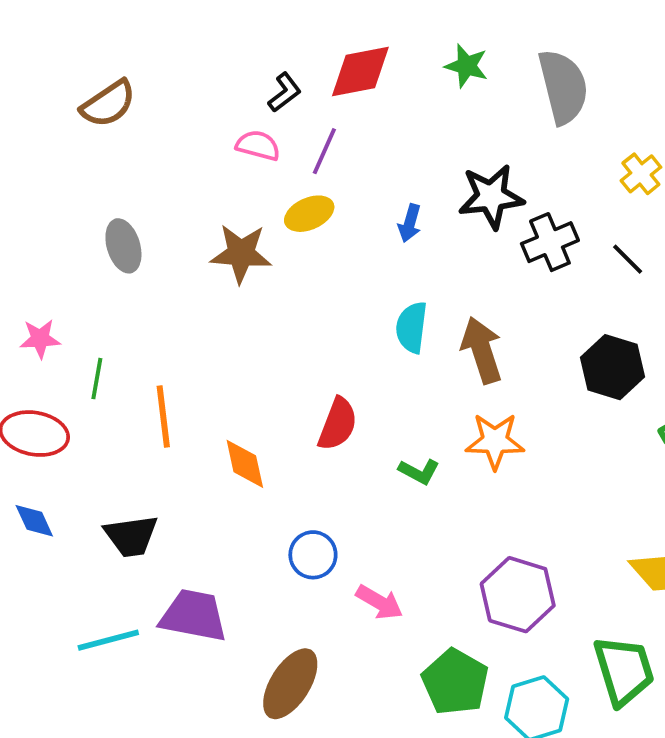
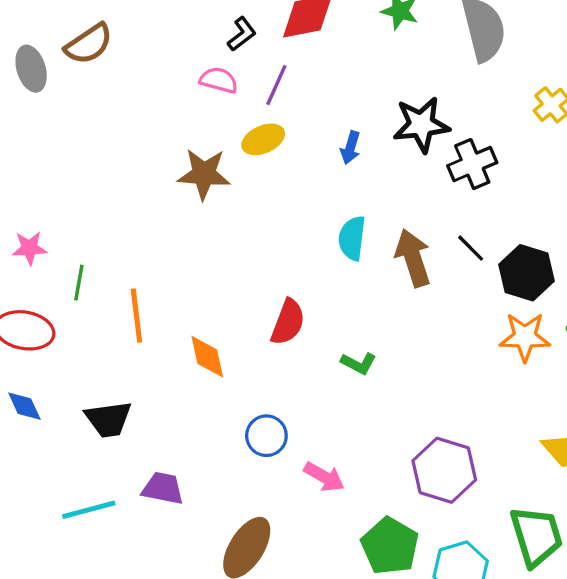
gray ellipse: (123, 246) -> (31, 69), moved
black line: (628, 259) -> (471, 248), moved
orange star: (495, 441) -> (525, 337), moved
purple trapezoid: (194, 616) -> (163, 488), size x0.7

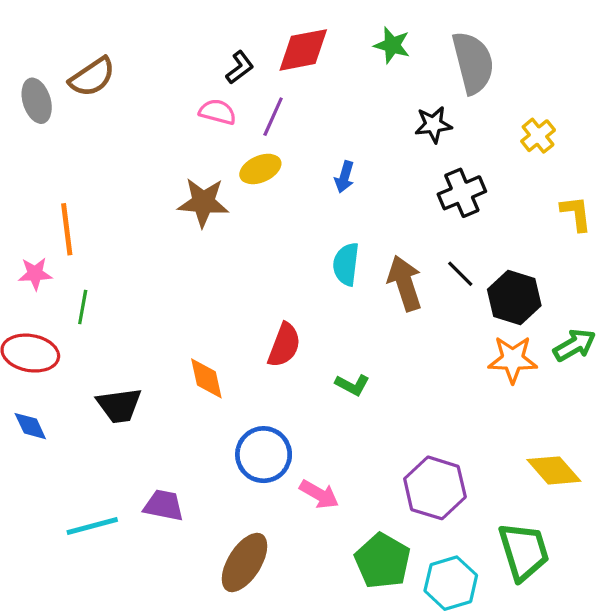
black star: (421, 125) -> (433, 125), moved, size x0.7
orange line: (136, 316) -> (67, 229), moved
black trapezoid: (108, 419) -> (119, 405), moved
blue circle: (266, 436) -> (264, 455), size x1.4

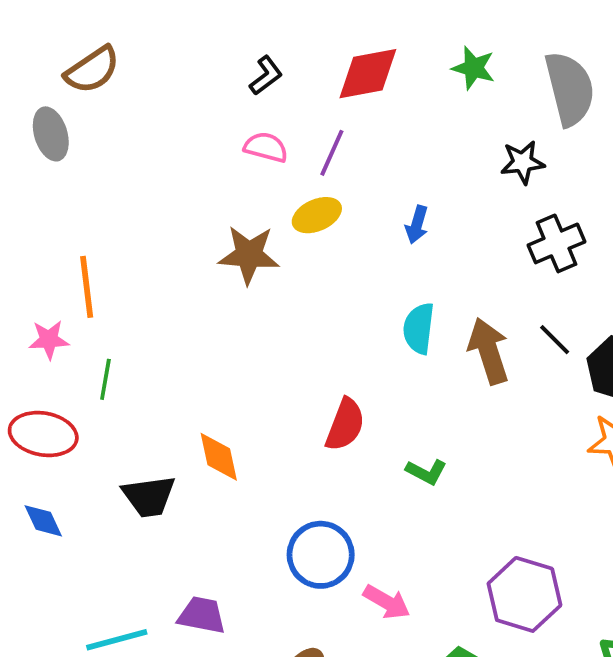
black L-shape: (240, 67) -> (266, 75), moved
brown semicircle: (92, 77) -> (92, 70), moved
orange diamond: (206, 378) -> (219, 457), moved

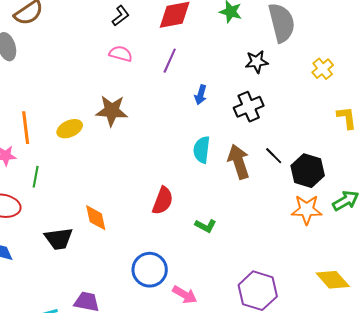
purple line: (332, 153) -> (170, 61), moved
yellow ellipse: (317, 215) -> (70, 129), moved
black cross: (557, 243) -> (249, 107), moved

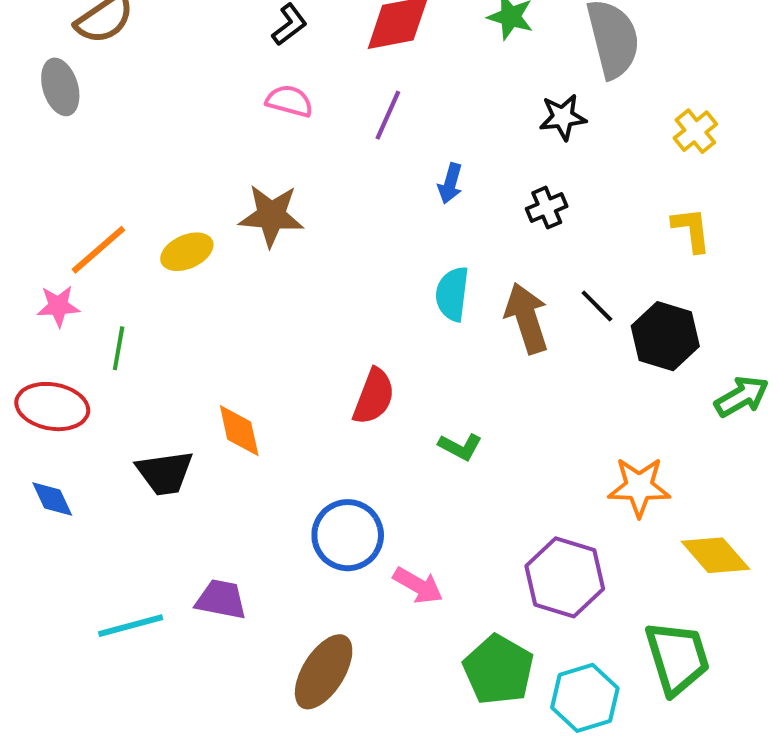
black cross: (249, 107) -> (547, 208), size x0.7
yellow L-shape: (347, 118) -> (691, 230), moved
orange line: (26, 128) -> (98, 250), turned 56
orange star: (307, 210) -> (639, 487), moved

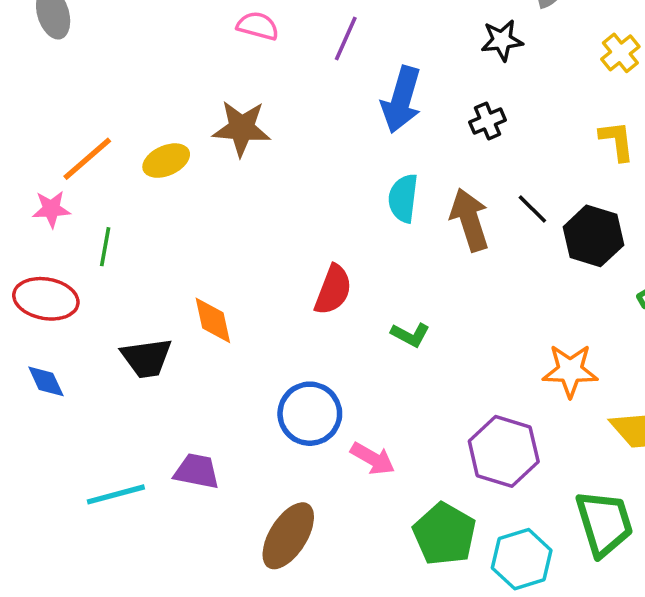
blue arrow: (450, 183) -> (401, 100), size x1.8

